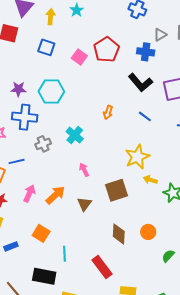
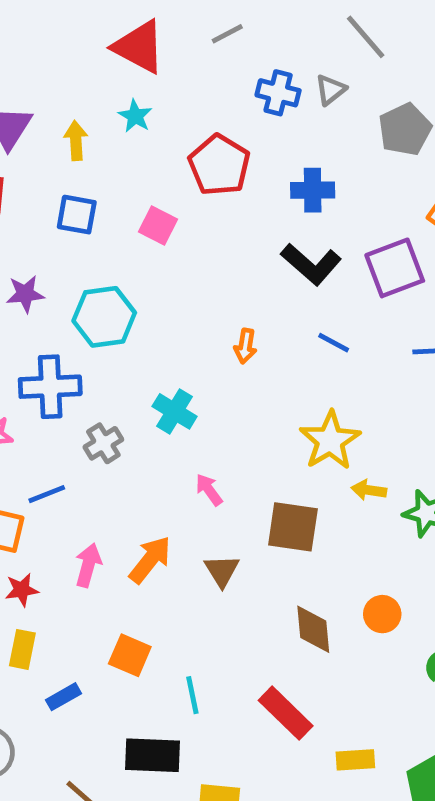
gray triangle: (160, 35) -> (330, 90), moved
red pentagon: (107, 50) -> (219, 165), moved
purple star: (18, 89) -> (25, 294), moved
brown square: (117, 190) -> (293, 527), turned 35

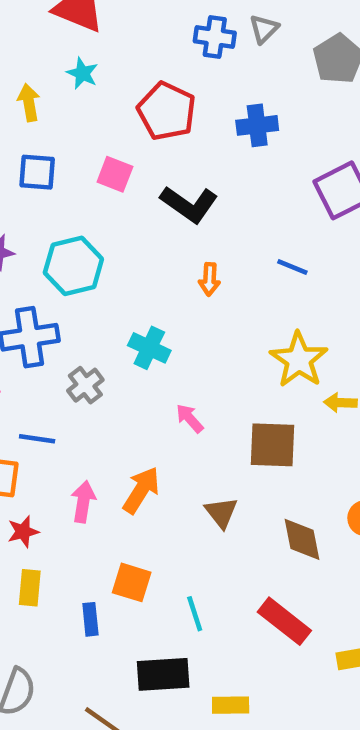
black L-shape: (311, 264) -> (189, 204), moved
blue line: (47, 494) -> (37, 439), turned 36
brown triangle: (222, 571) -> (221, 513), moved
blue rectangle: (64, 697) -> (90, 619), moved, turned -60

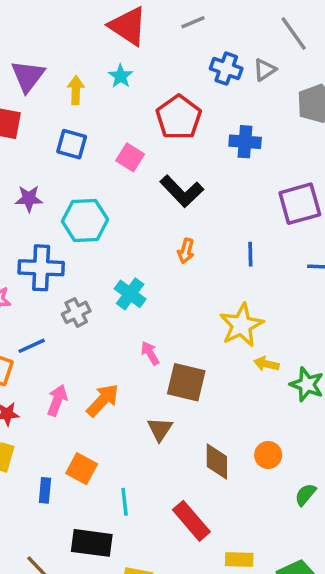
blue line: (292, 267) -> (250, 254), turned 55
blue line: (37, 439) -> (32, 346), turned -44
brown square: (272, 445) -> (186, 382), moved

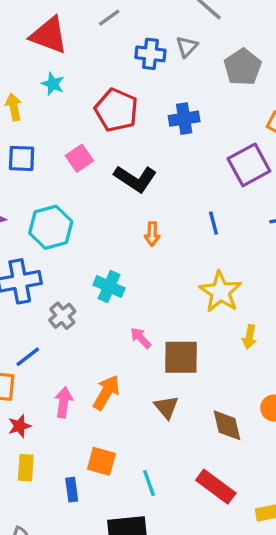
pink square: (130, 157) -> (79, 158), turned 36
yellow arrow: (266, 364) -> (249, 337), moved, turned -80

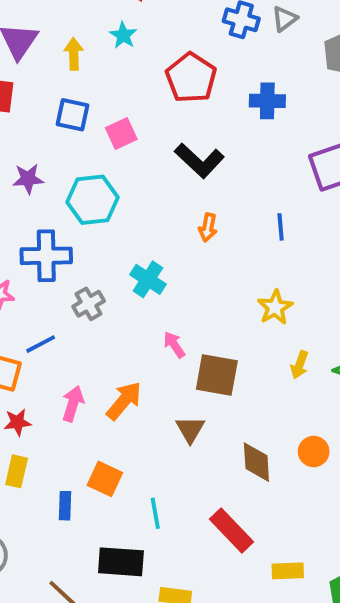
pink square: (79, 158) -> (121, 133), moved
yellow star: (220, 292) -> (275, 307), size x0.7

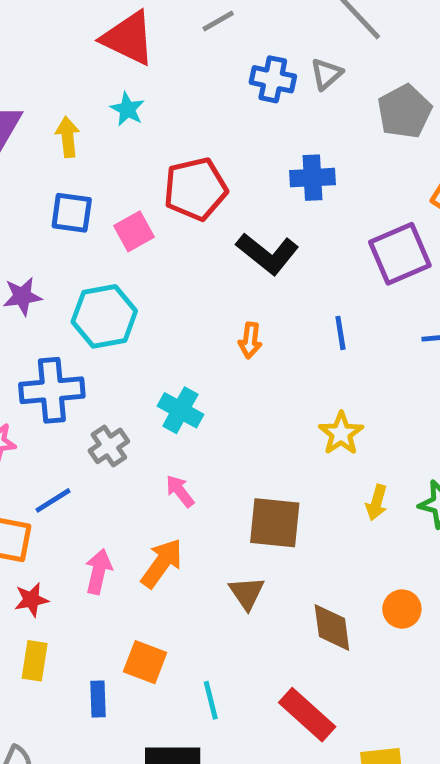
red pentagon: (191, 78) -> (195, 189), moved, turned 30
black L-shape: (199, 161) -> (268, 254), moved
pink arrow: (174, 345) -> (180, 491), moved

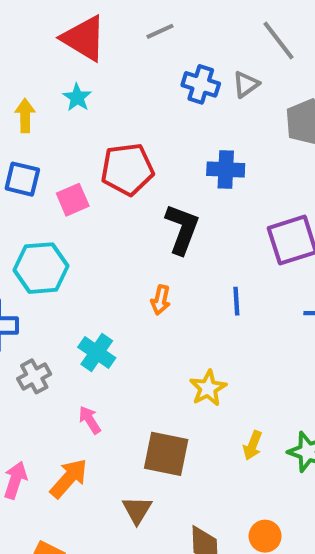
black L-shape: (268, 254) -> (182, 229), turned -114
yellow star: (341, 433) -> (208, 388), moved

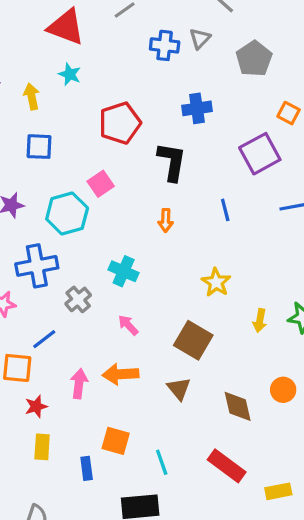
pink square: (73, 200) -> (101, 184), moved
brown square: (166, 454) -> (193, 340), turned 30
orange arrow: (69, 478) -> (121, 374), turned -124

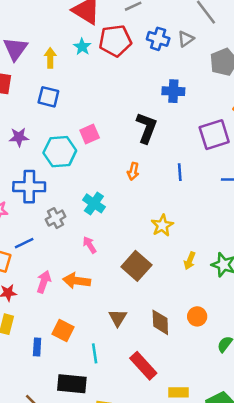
red pentagon: (120, 123) -> (115, 41), moved
brown triangle: (179, 389) -> (118, 318), moved

